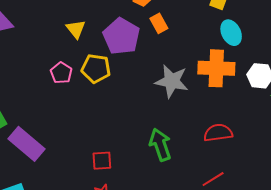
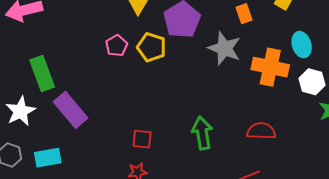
orange rectangle: (159, 23) -> (244, 14), moved
cyan ellipse: (231, 33) -> (302, 45), moved
gray star: (172, 81) -> (224, 48), moved

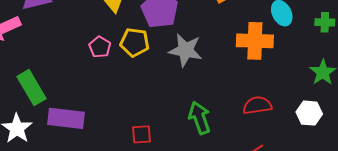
gray star: (224, 48) -> (185, 50), moved
white hexagon: (312, 82) -> (309, 113), moved
purple rectangle: (71, 110) -> (66, 118), turned -33

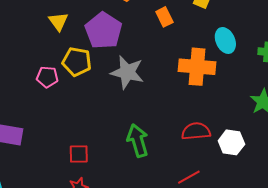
pink pentagon: (100, 47) -> (47, 77), moved, turned -30
white hexagon: (309, 113) -> (231, 142), moved

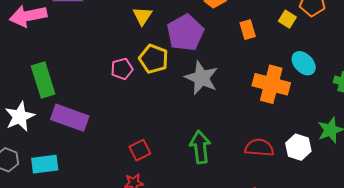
cyan ellipse: (225, 40) -> (304, 63), turned -30
pink pentagon: (47, 77) -> (122, 69), turned -30
white hexagon: (231, 142) -> (298, 147), moved
red square: (79, 154) -> (140, 150), turned -35

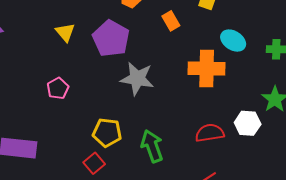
yellow pentagon: (154, 59) -> (107, 133), moved

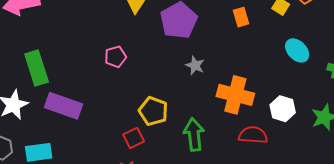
orange cross: (207, 69) -> (235, 95), moved
gray star: (137, 79) -> (195, 65), size x0.6
white hexagon: (248, 123) -> (283, 109), moved

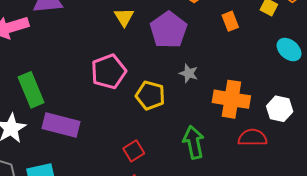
pink pentagon: (115, 57) -> (109, 72), size x1.6
yellow pentagon: (153, 111) -> (150, 95), moved

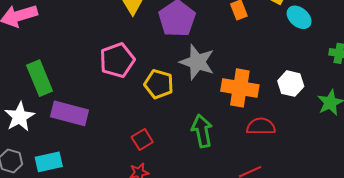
cyan ellipse: (289, 50) -> (299, 17), moved
gray star: (189, 73) -> (197, 62), size x1.8
white hexagon: (280, 109) -> (291, 84), moved

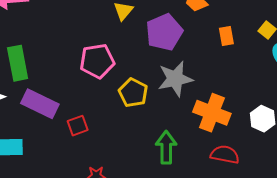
gray star: (197, 62) -> (175, 79), turned 30
red square: (142, 139) -> (78, 126), moved

